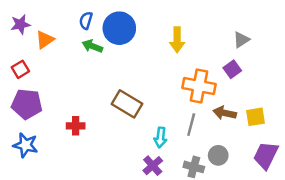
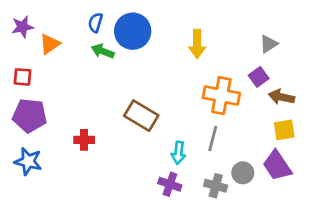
red square: (20, 69) -> (22, 77), turned 36
brown arrow: (225, 113) -> (281, 97), moved
purple trapezoid: (266, 155) -> (277, 166), moved, turned -60
purple cross: (153, 166) -> (170, 184), turned -30

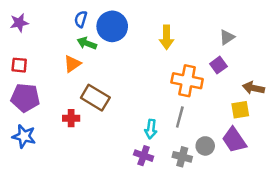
orange triangle: (50, 44) -> (72, 64), moved
brown arrow: (281, 97) -> (253, 88), moved
brown rectangle: (141, 116) -> (95, 98), moved

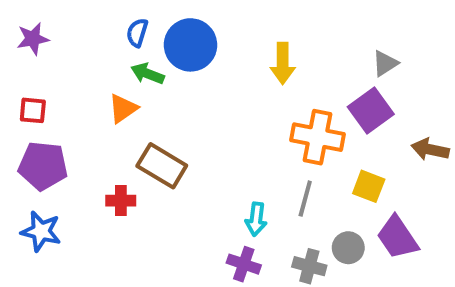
purple square: (218, 65) -> (371, 110), size x1.5
yellow square: (240, 110) -> (369, 186), moved, turned 30

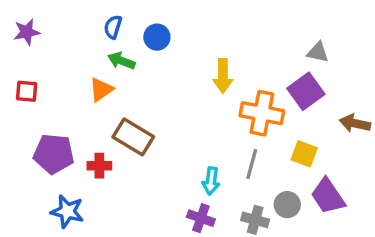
blue circle: (191, 45) -> (157, 37), size x0.6
yellow arrow: (283, 63) -> (223, 76), moved
gray triangle: (385, 63) -> (318, 52), turned 45
purple pentagon: (43, 166) -> (54, 154), moved
blue star: (41, 231) -> (67, 211), moved

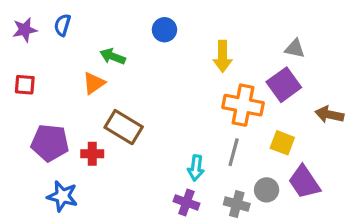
blue semicircle: (113, 27) -> (62, 25), moved
blue circle: (157, 37) -> (164, 30), moved
yellow arrow: (223, 76) -> (223, 56), moved

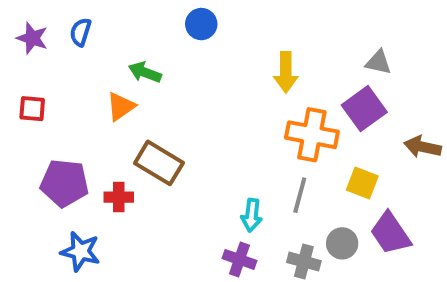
purple star: (25, 30) -> (32, 38), turned 30
blue circle: (164, 30) -> (201, 24), moved

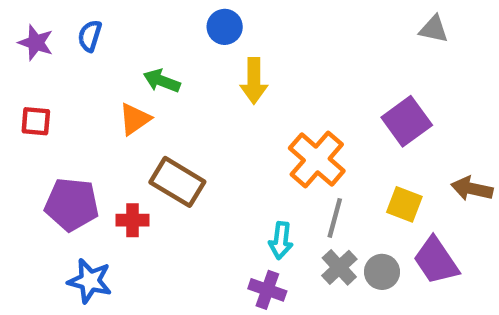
gray triangle: (378, 62) -> (434, 29), moved
yellow arrow: (286, 72) -> (254, 81), moved
orange cross: (312, 135) -> (317, 159), moved, turned 30
brown arrow: (423, 147) -> (472, 189), moved
gray cross: (304, 262) -> (339, 267), moved, turned 32

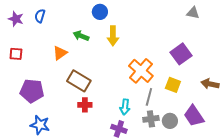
green arrow: (162, 81) -> (81, 36), moved
yellow square: (404, 204) -> (173, 85), moved
red cross: (132, 220) -> (85, 105), moved
gray cross: (339, 267) -> (151, 119), turned 35

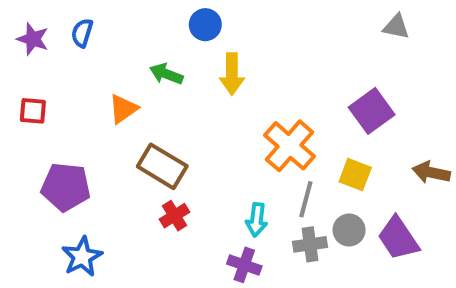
red cross: (85, 105) -> (174, 216), turned -32
gray circle: (170, 121) -> (349, 230), moved
blue star: (40, 125) -> (82, 257), turned 30

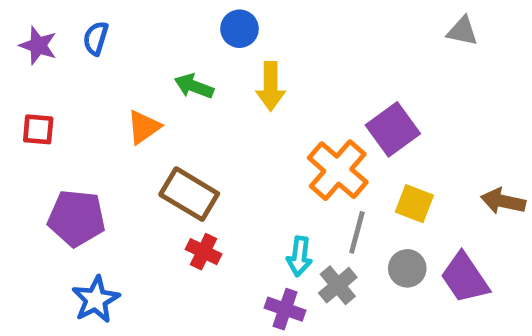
purple square: (372, 111) -> (393, 129), moved
red cross: (174, 216) -> (204, 252), turned -32
gray cross: (310, 244) -> (338, 285), moved, turned -32

